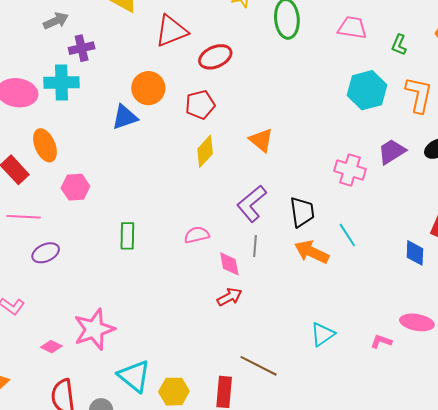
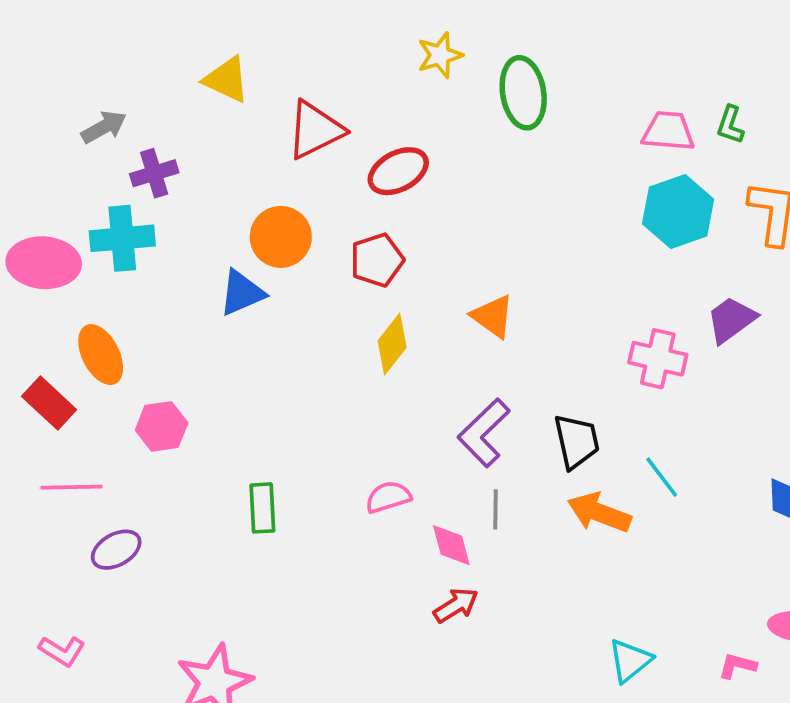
pink trapezoid: (352, 28) -> (668, 131), moved

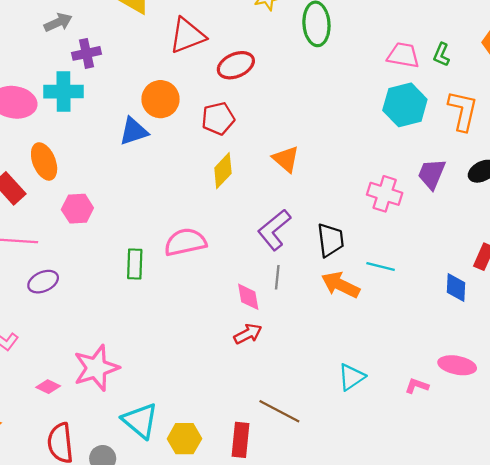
purple trapezoid: (731, 320) -> (432, 174), turned -36
cyan line: (662, 477) -> (381, 266), turned -44
pink semicircle: (388, 497) -> (185, 242), moved, size x1.5

